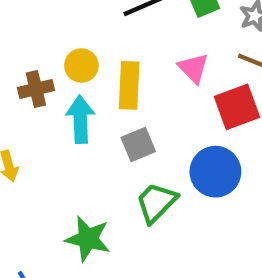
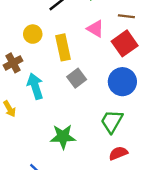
yellow circle: (81, 65) -> (33, 34), moved
cyan arrow: (80, 119) -> (35, 86), moved
green trapezoid: (156, 202) -> (112, 121), moved

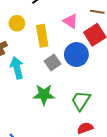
blue circle: (122, 82) -> (76, 55), moved
green star: (63, 137) -> (44, 95), moved

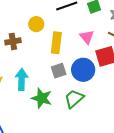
cyan arrow: (17, 68) -> (22, 79), moved
green trapezoid: (81, 101) -> (74, 99), moved

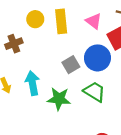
yellow rectangle: (56, 43) -> (61, 21), moved
green trapezoid: (74, 99) -> (94, 92), turned 85

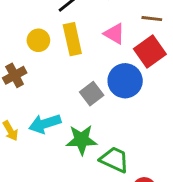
cyan arrow: (32, 83) -> (45, 124), turned -90
green trapezoid: (94, 92) -> (114, 160), moved

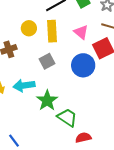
gray square: (92, 94) -> (47, 61), moved
green star: (82, 140) -> (47, 100), turned 30

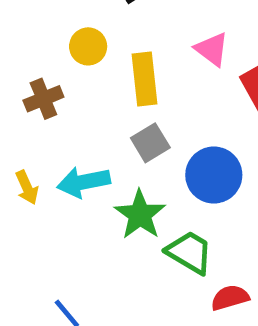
yellow rectangle: (52, 31) -> (144, 79), moved
gray square: (47, 61) -> (150, 143), moved
blue circle: (83, 65) -> (214, 175), moved

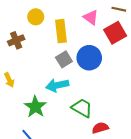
blue circle: (214, 175) -> (89, 58), moved
cyan arrow: (84, 182) -> (57, 85), moved
green star: (140, 215) -> (35, 107), moved

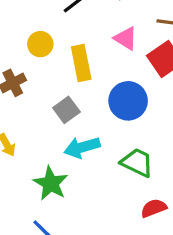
gray square: (64, 59) -> (66, 110), moved
green trapezoid: (82, 108) -> (137, 162), moved

